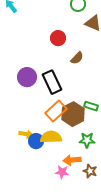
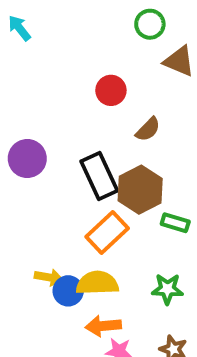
purple circle: (27, 77) -> (27, 159), moved
brown hexagon: (73, 114) -> (140, 190), moved
orange arrow: (72, 160) -> (103, 326), moved

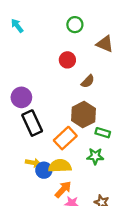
green circle: (150, 24) -> (75, 25), moved
black rectangle: (99, 176) -> (32, 123), moved
green star: (167, 289) -> (95, 156), moved
orange arrow: (103, 326) -> (63, 189), turned 138

